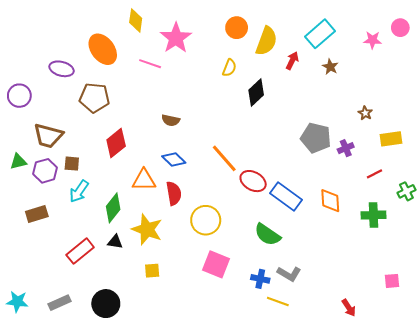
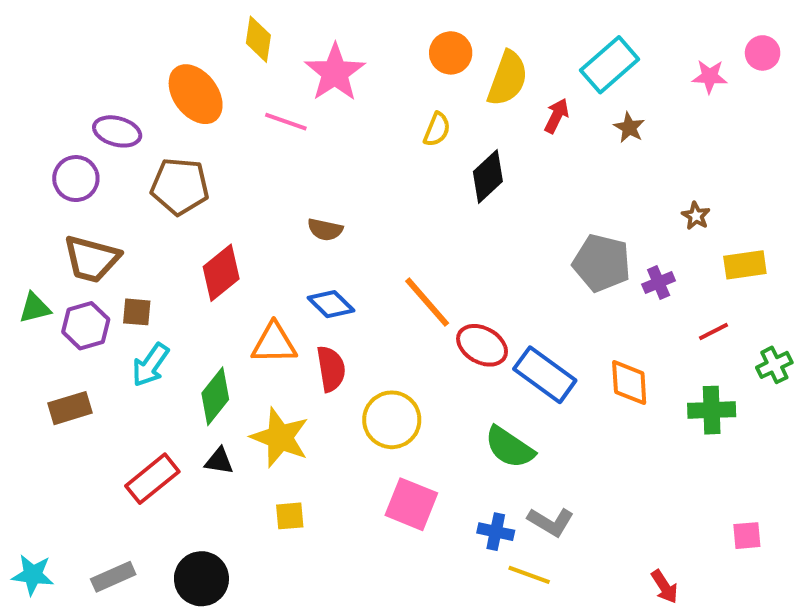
purple circle: (19, 96) -> (76, 179), moved

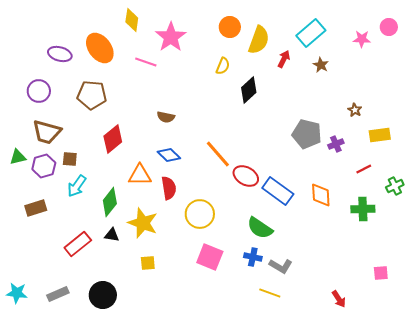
purple ellipse: (117, 131) -> (60, 54), moved
blue cross: (496, 532) -> (253, 257), moved

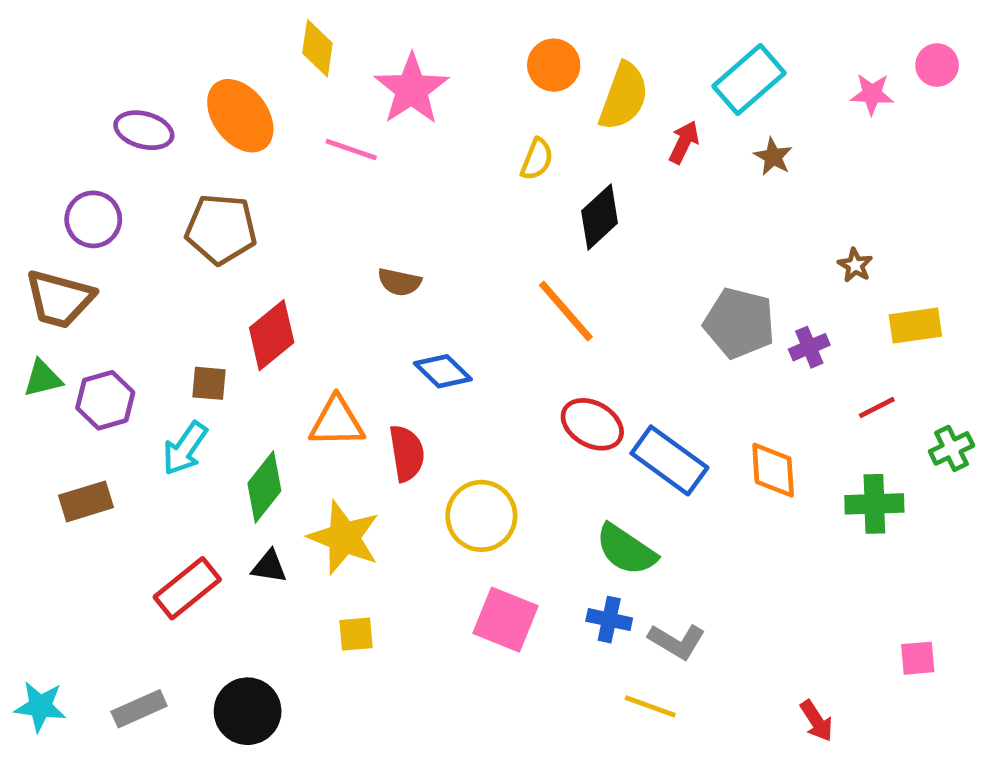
brown trapezoid: (47, 132) -> (59, 299), moved
orange line: (218, 154) -> (566, 311), moved
blue diamond: (169, 155) -> (443, 371), moved
brown square: (70, 159) -> (209, 383), moved

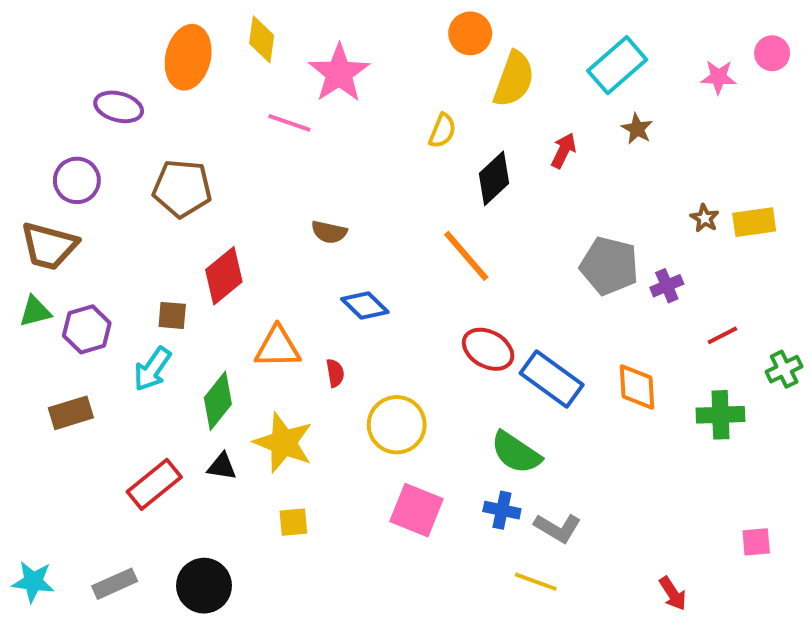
orange circle: (554, 65) -> (470, 33), moved
orange ellipse: (240, 116) -> (188, 57), moved, turned 50
red arrow: (684, 142) -> (564, 151), moved
yellow rectangle: (915, 325) -> (754, 222), moved
red semicircle: (407, 453) -> (335, 373), size x0.6

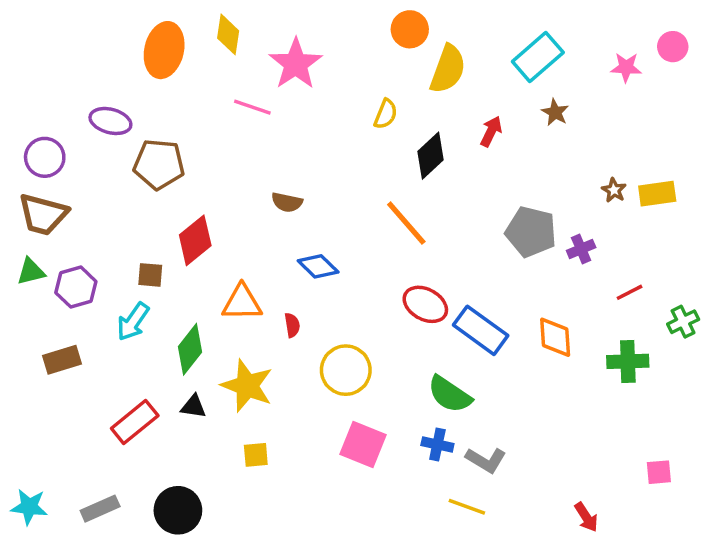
purple ellipse: (119, 107) -> (110, 121), moved
purple circle: (77, 180) -> (45, 157), moved

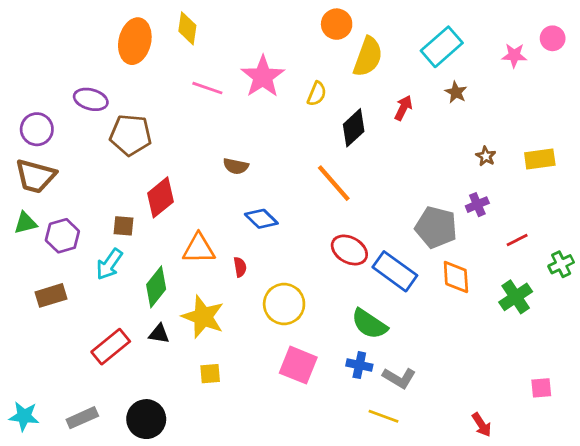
pink star: (296, 64) -> (263, 77), moved
brown star: (614, 190) -> (486, 156), moved
gray pentagon: (531, 232) -> (436, 227), moved
green cross: (628, 361) -> (516, 297), turned -32

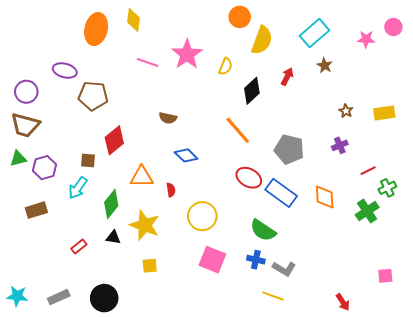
gray pentagon: (436, 227) -> (289, 149), moved
green cross: (561, 264) -> (387, 188), moved
red rectangle: (111, 347) -> (79, 246), size x0.6

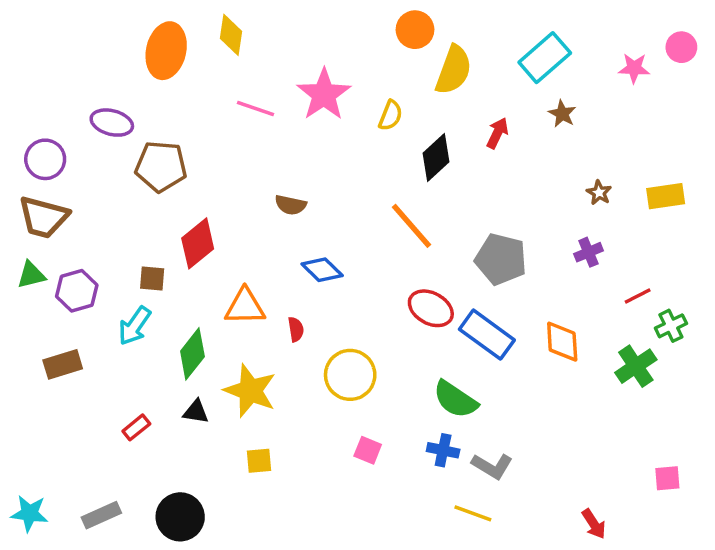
pink square: (212, 260) -> (368, 450), size x0.6

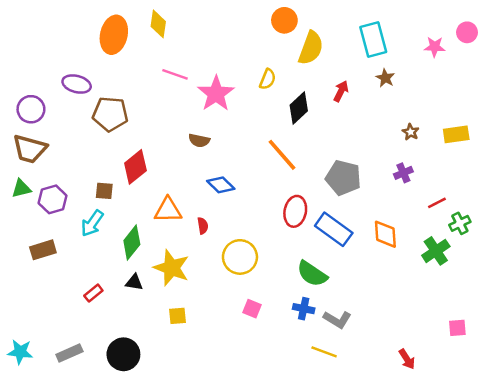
cyan rectangle: (545, 58) -> (373, 40), turned -64
pink star: (324, 94) -> (216, 94), moved
red ellipse: (431, 308) -> (295, 211), turned 72

